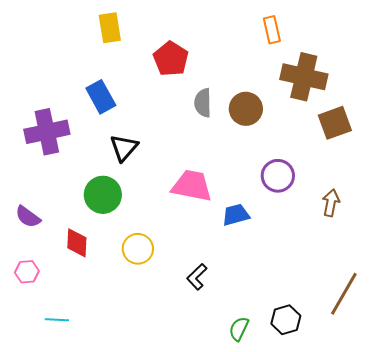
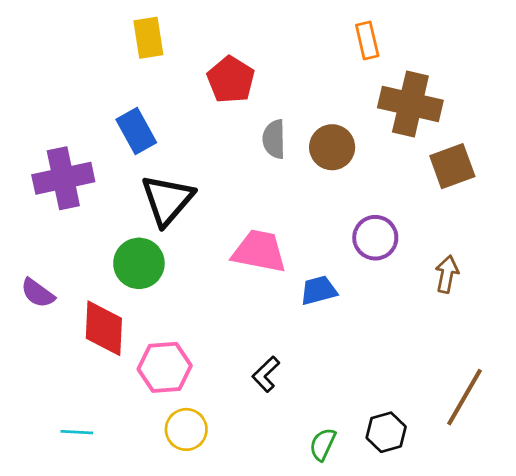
black triangle: (124, 148) -> (167, 200), size x1.4
red diamond: (77, 243) -> (104, 328), size x1.4
yellow circle: (138, 249) -> (186, 429), moved
pink hexagon: (27, 272) -> (165, 367), moved, size x1.6

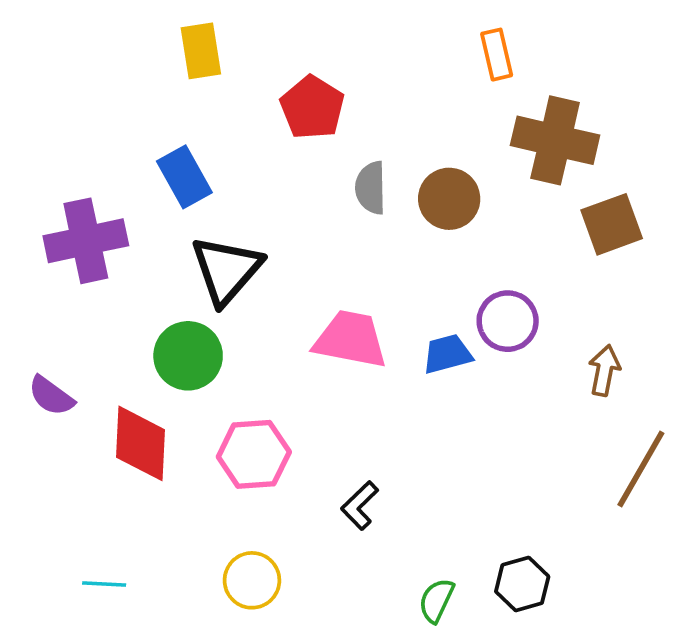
blue trapezoid: (319, 290) -> (447, 354), moved
pink hexagon: (165, 367) -> (254, 454), moved
brown line: (464, 397) -> (641, 469), moved

